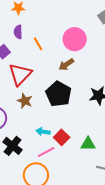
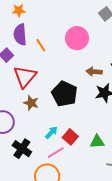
purple semicircle: (18, 32) -> (20, 35), size x1.5
brown arrow: (66, 65) -> (94, 72), moved, turned 42
cyan arrow: (43, 132) -> (51, 132), turned 128

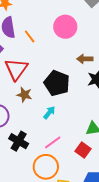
cyan arrow: (51, 132) -> (49, 113), moved
red square: (70, 137) -> (83, 150), moved

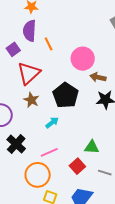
pink circle: (65, 27) -> (83, 59), moved

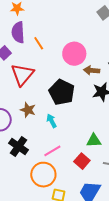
brown star: (31, 100) -> (28, 110), moved
cyan arrow: (52, 123) -> (52, 121), turned -72

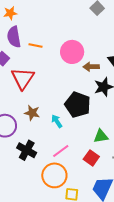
orange line: (39, 43) -> (36, 45), turned -40
black pentagon: (62, 92) -> (78, 105), moved

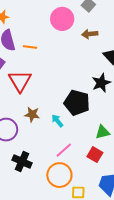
pink circle: (72, 52) -> (62, 19), moved
brown arrow: (91, 67) -> (90, 34), moved
black cross: (27, 150) -> (22, 161), moved

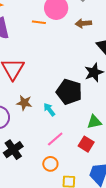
orange line: (30, 47) -> (39, 22), moved
black cross: (22, 161) -> (13, 150), turned 30
orange circle: (59, 175) -> (50, 164), size x0.6

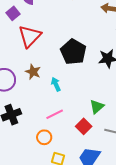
black pentagon: (69, 92) -> (73, 52), moved
green triangle: (94, 122) -> (97, 107), turned -42

